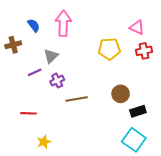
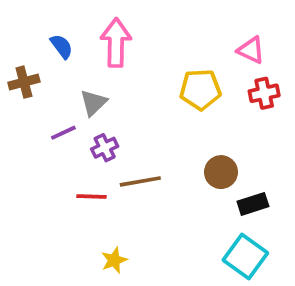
red line: (29, 113) -> (92, 196), moved
yellow star: (44, 142) -> (114, 260), moved

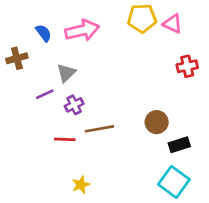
pink arrow: (116, 43) -> (82, 30), turned 76
pink triangle: (251, 50) -> (173, 24), moved
yellow pentagon: (200, 90) -> (142, 18), moved

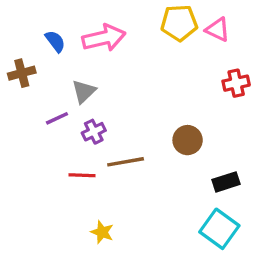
brown circle: (157, 122) -> (188, 140), moved
yellow star: (81, 185) -> (102, 232), turned -30

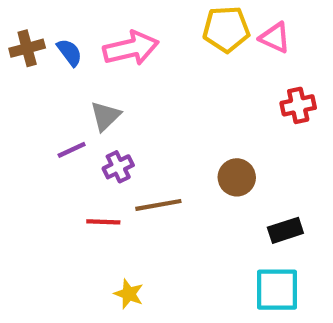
brown cross: (22, 73) -> (27, 48), moved
cyan square: (219, 229) -> (277, 290), turned -36

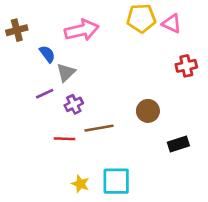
blue semicircle: (69, 52) -> (47, 54), moved
cyan square: (277, 290) -> (116, 181), moved

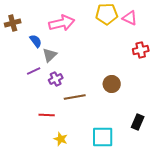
red line: (64, 139) -> (47, 115), moved
black rectangle: (178, 144) -> (138, 122), moved, turned -49
cyan square: (116, 181) -> (103, 137), moved

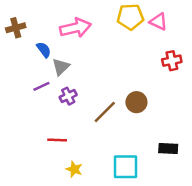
brown line: (75, 97) -> (105, 112), moved, turned -35
black rectangle: (138, 122) -> (168, 149), turned 70

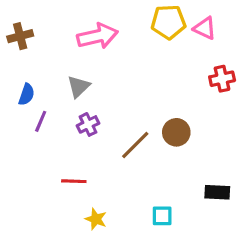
blue semicircle: (44, 50) -> (26, 94), moved, turned 56
purple line: (41, 86) -> (41, 121), moved, turned -42
cyan square: (125, 167) -> (162, 216), size x0.6

